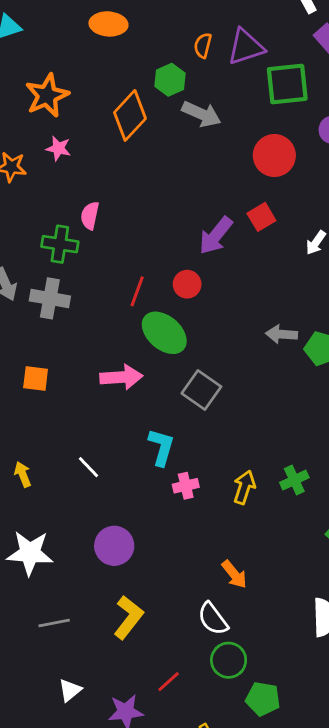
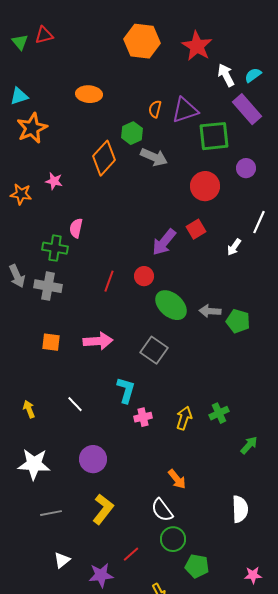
orange star: (47, 95) -> (32, 128), moved
green ellipse: (164, 333) -> (171, 305), moved
orange square: (36, 379) -> (51, 342), moved

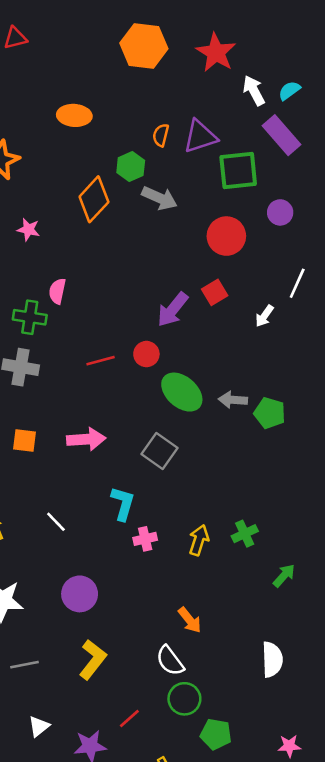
red line: (109, 281) -> (101, 361), turned 55

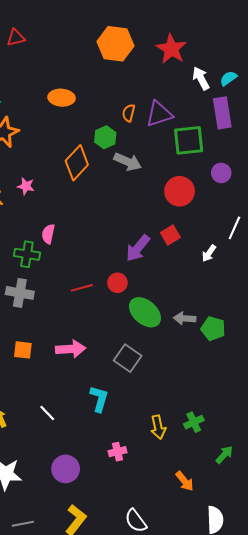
purple rectangle: (281, 135) -> (222, 113), turned 32
pink cross: (145, 539) -> (117, 452), moved
yellow arrow: (199, 540) -> (158, 427), turned 150
orange arrow: (190, 620) -> (185, 481), moved

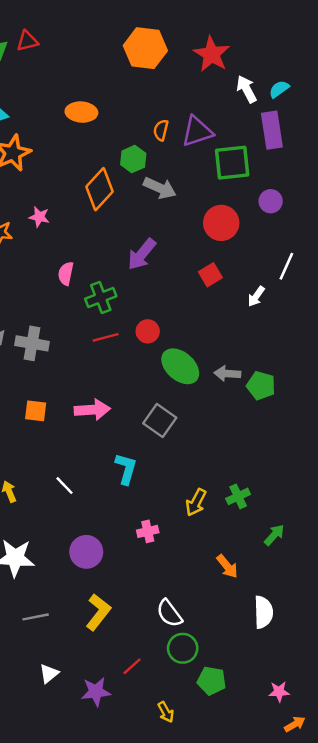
purple arrow: (138, 248) -> (142, 254), moved
green cross: (27, 254) -> (101, 298), moved, turned -30
yellow arrow: (158, 427) -> (196, 502), turned 40

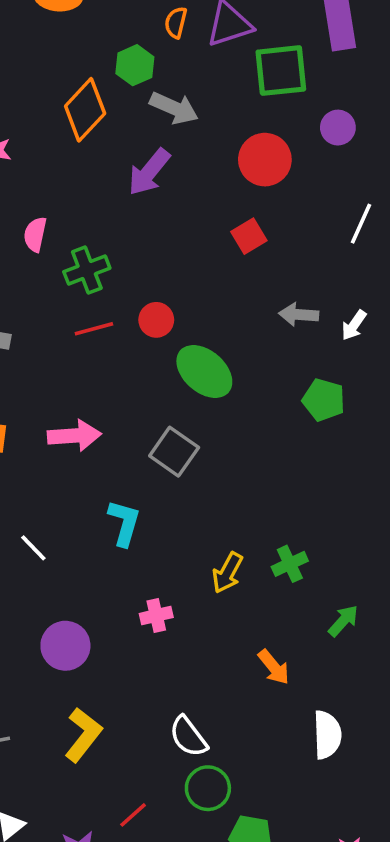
purple arrow: (142, 254) -> (149, 172), moved
white arrow: (256, 296) -> (354, 325), moved
gray arrow: (227, 374) -> (299, 315), moved

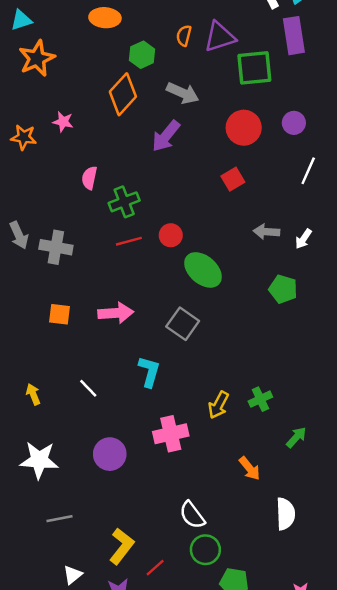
green hexagon: (135, 65) -> (142, 55), moved
purple circle: (338, 128) -> (294, 123), moved
pink cross: (156, 615) -> (171, 434), size x1.6
yellow L-shape: (83, 735) -> (122, 546), moved

